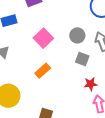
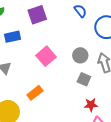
orange rectangle: (43, 71) -> (35, 93), moved

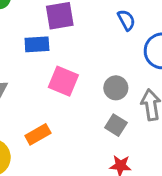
blue rectangle: (12, 37) -> (37, 44), moved
pink square: (46, 56) -> (63, 81), turned -36

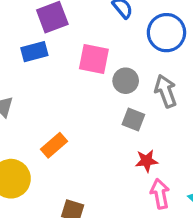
pink square: (63, 81) -> (94, 59), moved

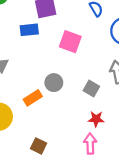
gray circle: (126, 81) -> (54, 83), moved
pink arrow: (160, 194) -> (90, 144), moved

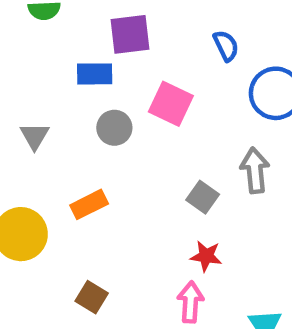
gray circle: (54, 83) -> (114, 128), moved

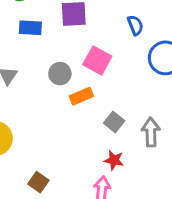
blue rectangle: (95, 74) -> (30, 28), moved
gray arrow: (255, 170) -> (151, 132), moved
orange rectangle: (89, 204) -> (81, 96), moved

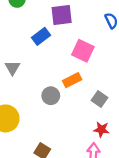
blue rectangle: (30, 28) -> (41, 36), moved, turned -36
gray circle: (60, 74) -> (51, 96), moved

